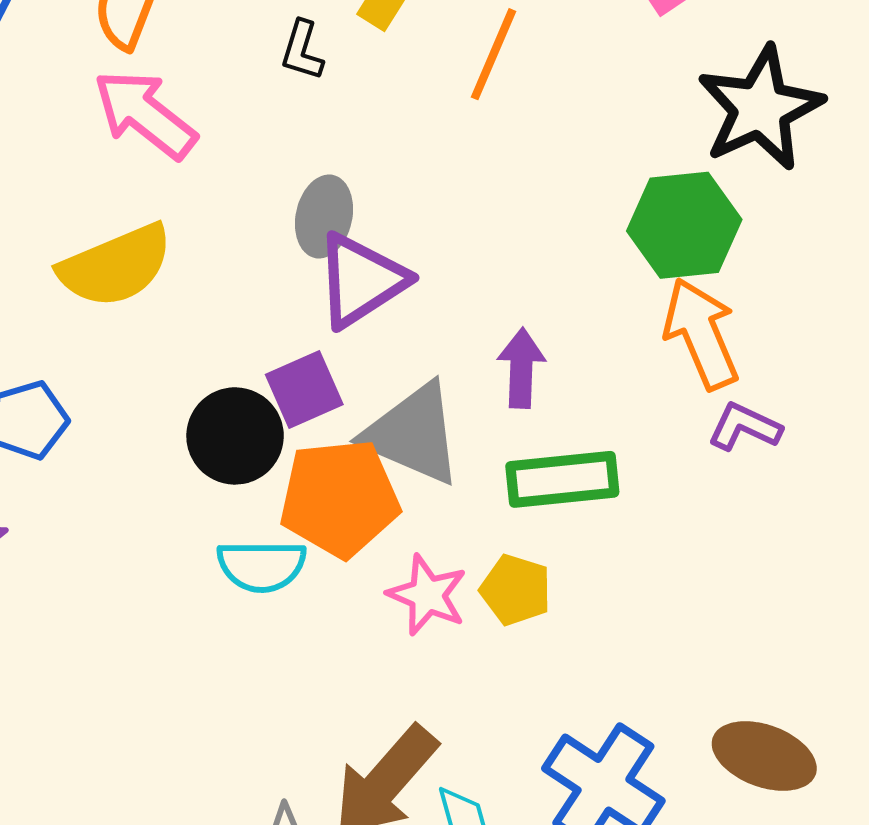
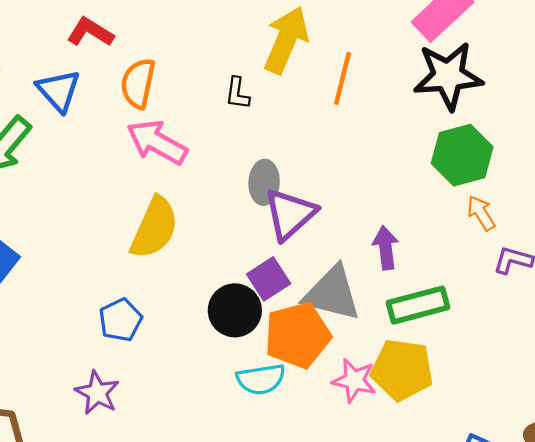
black star: (760, 108) -> (448, 76), moved, turned 30
yellow semicircle: (116, 266) -> (154, 228), turned -34
orange arrow: (701, 334) -> (481, 213), size x0.6
yellow pentagon: (516, 590) -> (402, 370), size x1.6

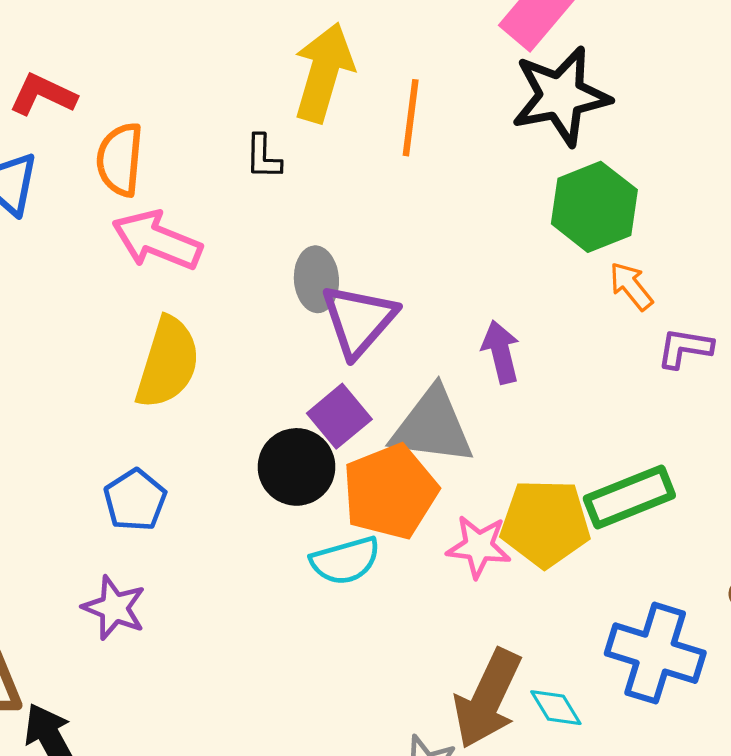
green rectangle: (418, 305) -> (629, 497), moved

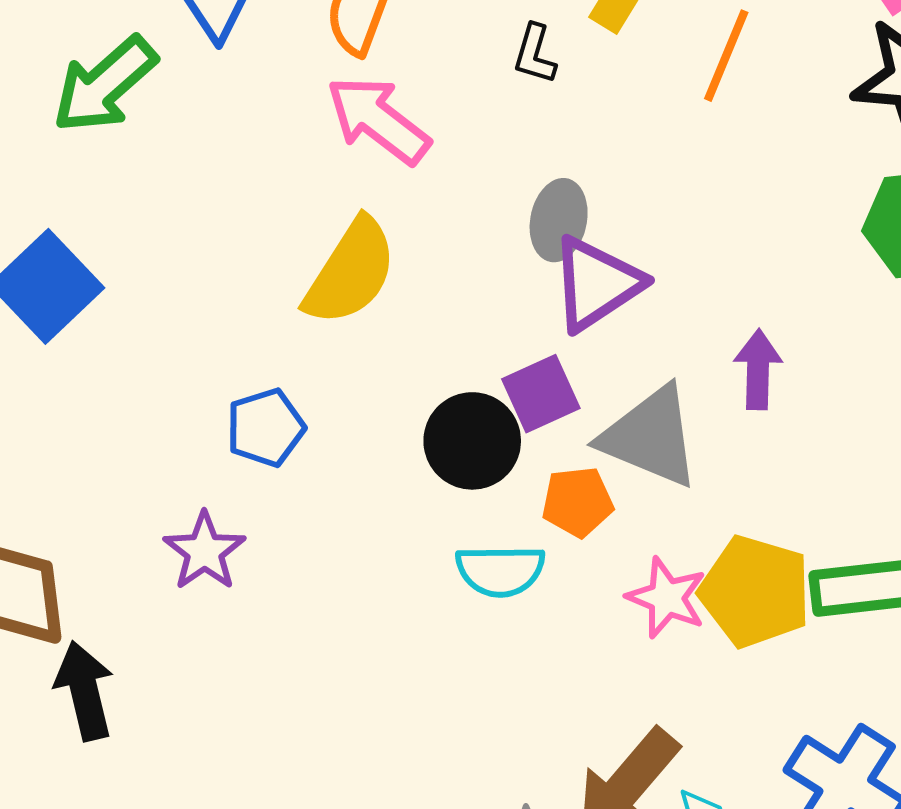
orange pentagon: (390, 492) -> (578, 502), size x0.6

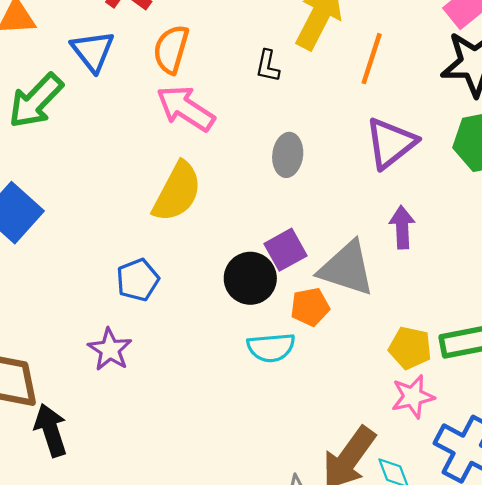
purple triangle: (596, 284) -> (391, 143), moved
yellow pentagon: (755, 592) -> (410, 348), size x0.7
pink star: (667, 598) -> (413, 397), moved, turned -30

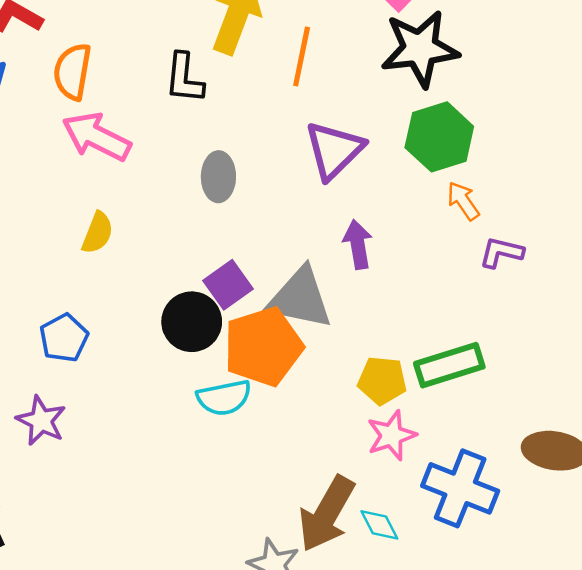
black L-shape: (268, 66) -> (184, 78), size x1.4
yellow semicircle: (177, 192) -> (98, 233), size x0.6
orange pentagon: (310, 307) -> (263, 347), size x1.8

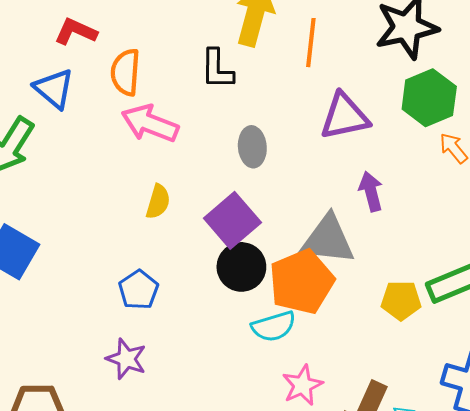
purple triangle: (334, 150) -> (344, 116), turned 38
purple square: (228, 285) -> (232, 220), moved, size x1.4
pink star: (391, 435) -> (302, 385), moved

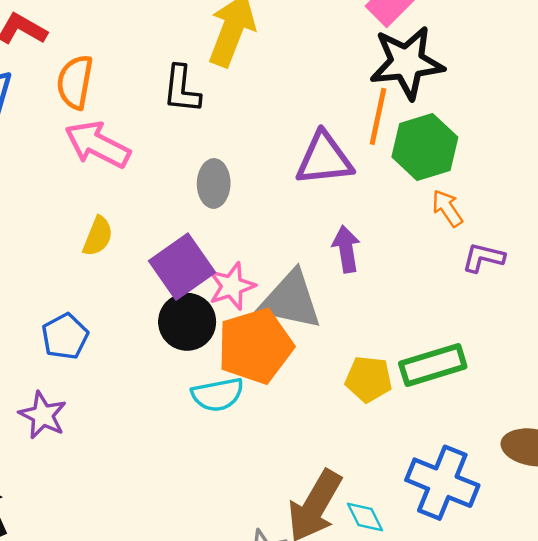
orange line: (311, 43) -> (378, 116), moved
pink star: (302, 385) -> (232, 286), moved

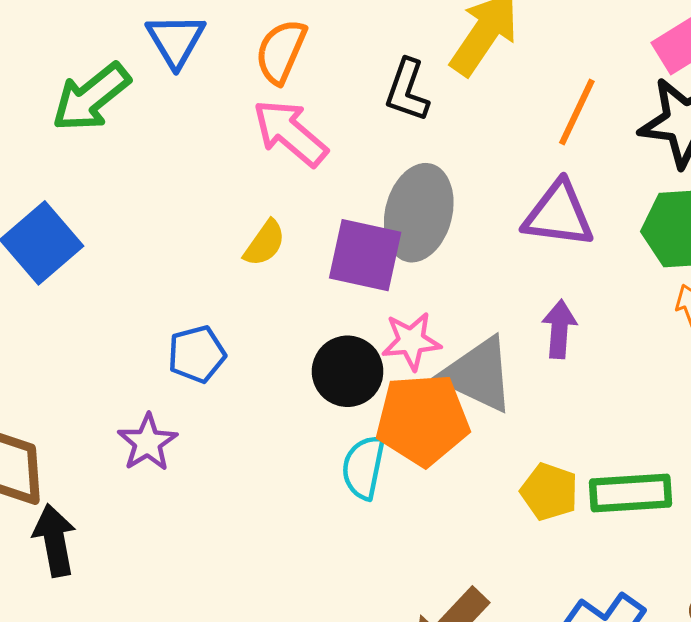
orange line: (378, 116) -> (577, 112), moved
gray ellipse: (214, 183) -> (419, 213), size x1.6
purple square: (182, 267) -> (365, 255), moved, turned 34
cyan semicircle: (218, 395) -> (363, 467), turned 99

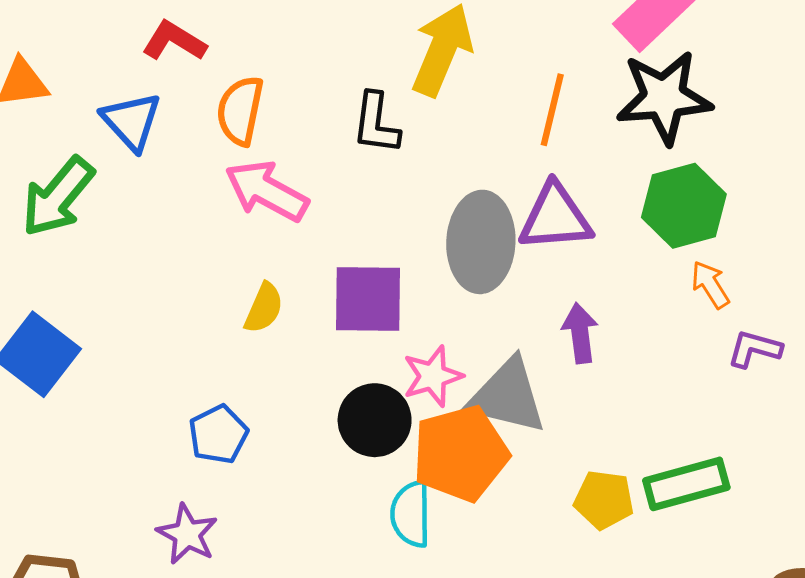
gray ellipse: (419, 213) -> (481, 242), moved

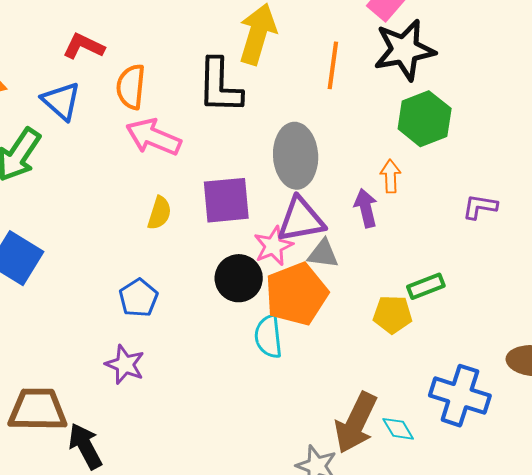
black L-shape: (376, 123) -> (220, 86), size x1.4
purple triangle: (555, 217) -> (301, 220), moved
orange arrow: (710, 285) -> (391, 176), moved, turned 36
gray triangle: (507, 396) -> (323, 254), size x0.6
green rectangle: (686, 484) -> (426, 286), moved, size x0.7

